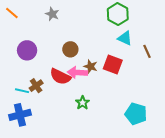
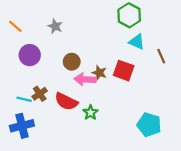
orange line: (12, 13) -> (15, 26), moved
gray star: (52, 14) -> (55, 26), moved
brown circle: (70, 49) -> (72, 62), moved
red semicircle: (60, 77) -> (66, 101), moved

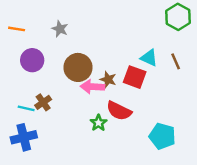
green hexagon: (129, 15) -> (178, 17), moved
orange line: (15, 26) -> (17, 29), turned -32
cyan triangle: (137, 42) -> (149, 58), moved
brown circle: (72, 62) -> (78, 67), size x1.5
red semicircle: (66, 101) -> (119, 111), moved

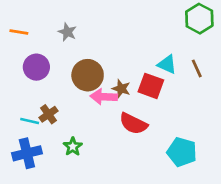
green star: (98, 123) -> (73, 147), moved

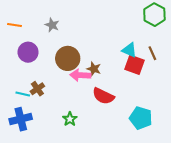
red square: (151, 86) -> (135, 65), moved
green star: (73, 147) -> (70, 119), moved

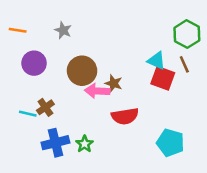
green hexagon: (154, 15) -> (187, 34), moved
red semicircle: (103, 96) -> (125, 116), turned -35
blue cross: (21, 119) -> (55, 143), moved

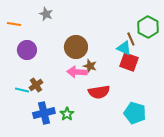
gray star: (63, 30) -> (46, 14), moved
brown line: (184, 64) -> (131, 39), moved
brown circle: (82, 71) -> (76, 47), moved

